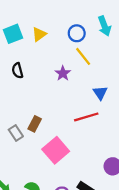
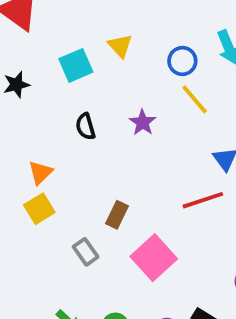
yellow triangle: (39, 34) -> (120, 46), moved, turned -35
purple star: (63, 73) -> (143, 122), moved
gray rectangle: (16, 133) -> (86, 252), moved

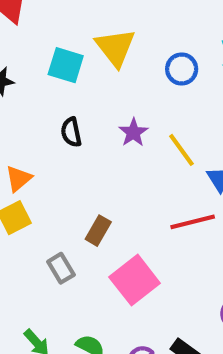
yellow triangle: (120, 46) -> (115, 47), size x1.5
cyan square: (76, 65) -> (66, 65), turned 36
yellow line: (195, 99) -> (181, 150), moved

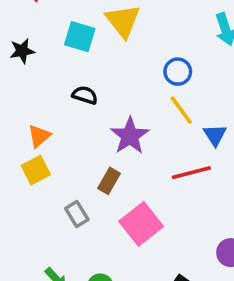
blue circle: (182, 69) -> (178, 72), moved
black semicircle: (71, 132) -> (85, 95), turned 120
purple star: (133, 132) -> (130, 136), moved, size x1.5

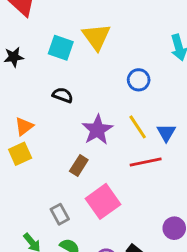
yellow line: (181, 110) -> (138, 127), moved
gray rectangle: (77, 214) -> (60, 214), moved

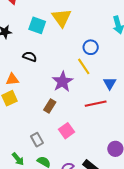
black semicircle: (63, 95) -> (30, 57), moved
orange triangle: (24, 126) -> (12, 79), turned 32
yellow line: (138, 127) -> (84, 66), moved
pink square: (103, 201) -> (66, 131), size x0.7

